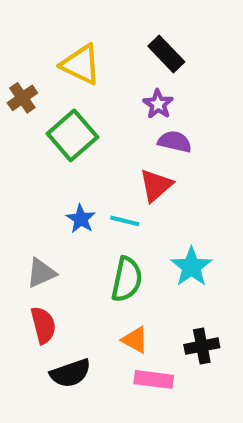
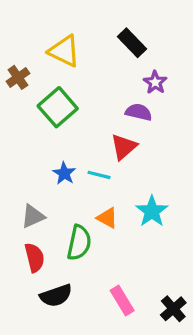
purple star: (158, 104) -> (155, 82), moved
green semicircle: (127, 279) -> (79, 243), moved
orange triangle: (135, 340) -> (107, 218), moved
black cross: (202, 346) -> (173, 309), moved, turned -30
pink rectangle: (154, 379) -> (122, 301), turned 52

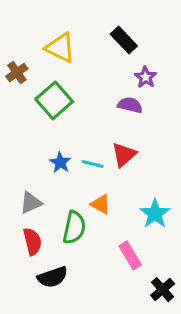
red triangle: (124, 147) -> (124, 155), moved
cyan star: (152, 211) -> (155, 214), moved
pink rectangle: (122, 301) -> (130, 255), moved

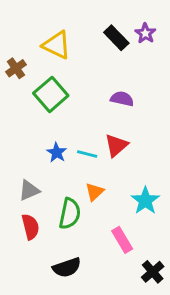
purple star: (146, 77) -> (145, 33), moved
orange triangle: (101, 204) -> (94, 192), turned 48
black semicircle: (53, 277) -> (67, 267), moved

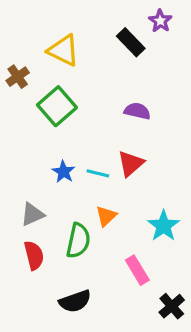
purple star: (145, 33) -> (160, 21), moved

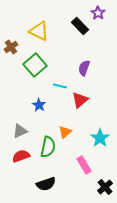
purple semicircle: (137, 111) -> (84, 68), turned -84
cyan line: (98, 173) -> (60, 86), moved
red semicircle: (34, 255) -> (21, 156), turned -96

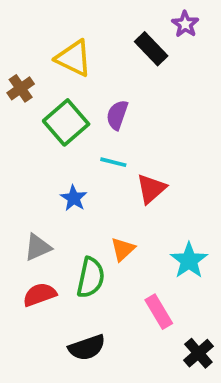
purple semicircle: (84, 68) -> (117, 115), moved

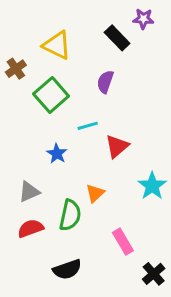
purple star: (185, 24) -> (143, 19), turned -30
purple semicircle: (117, 115) -> (105, 82), moved
cyan line: (113, 162) -> (88, 126), turned -30
cyan star: (189, 261) -> (152, 186), moved

